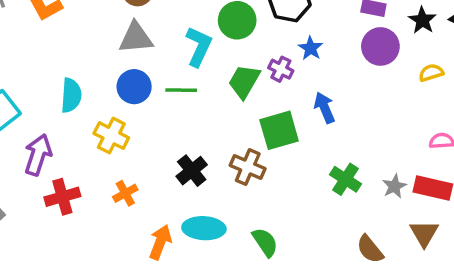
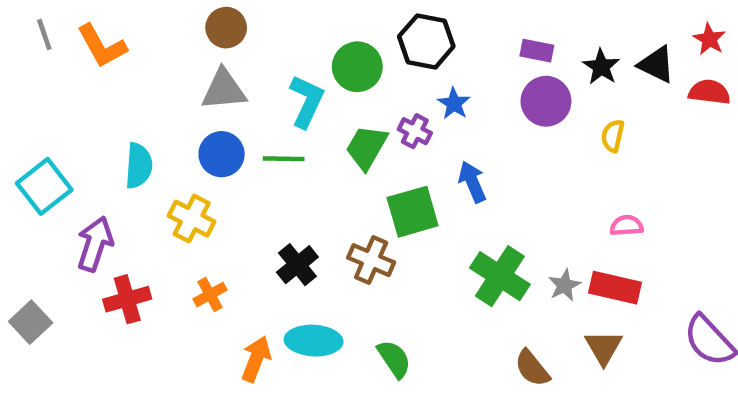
yellow semicircle: (431, 73) -> (613, 136), turned -60
green cross: (345, 179) -> (500, 276), size x1.4

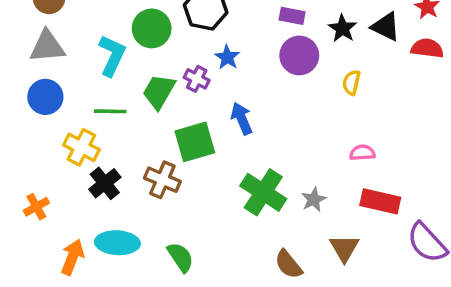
green line: (284, 159) -> (110, 111), moved
yellow cross: (192, 219) -> (81, 147), moved
red rectangle: (615, 288) -> (380, 201), moved

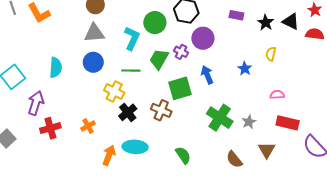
purple circle: (299, 55) -> (203, 38), moved
blue star: (227, 57) -> (245, 69), moved
green semicircle: (180, 257) -> (183, 155), moved

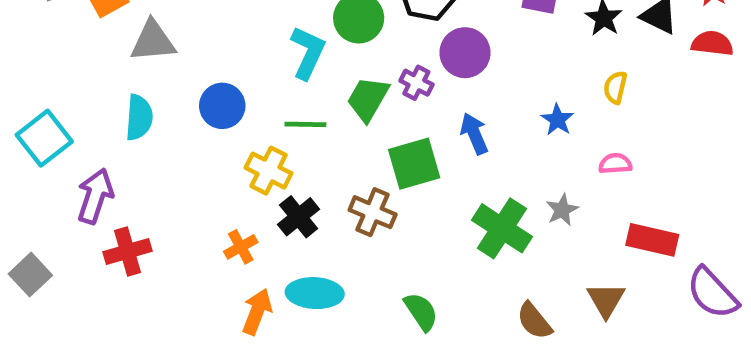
gray triangle: (94, 33) -> (153, 41), moved
pink semicircle: (277, 95) -> (615, 164), moved
gray star: (249, 122) -> (562, 210), moved
orange cross: (88, 126) -> (241, 247), moved

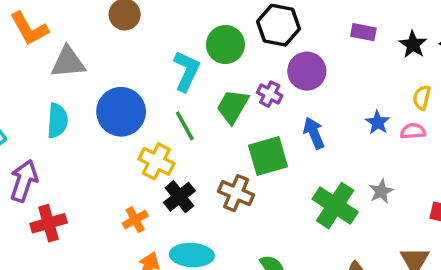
blue circle: (222, 106) -> (121, 112), size x1.4
green line: (305, 124) -> (185, 126), turned 60
pink semicircle: (615, 164) -> (413, 131), moved

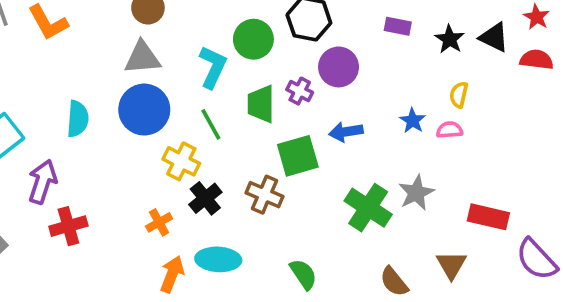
gray triangle: (68, 62) -> (142, 58), moved
green trapezoid: (233, 106) -> (261, 104), turned -30
blue arrow: (314, 133) -> (346, 132), turned -76
gray star: (381, 191) -> (416, 193), size x1.4

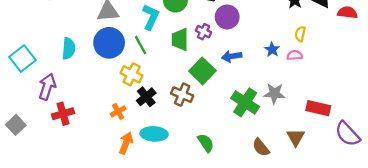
green line: (211, 124) -> (141, 45), moved
green square: (298, 156) -> (202, 71), turned -30
gray star: (416, 193) -> (274, 93), turned 30

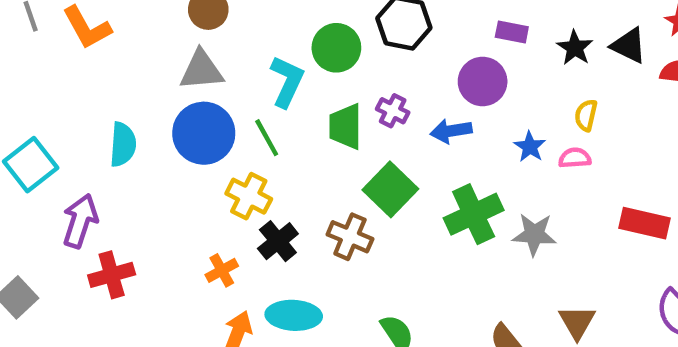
purple circle: (227, 17) -> (483, 81), moved
blue arrow: (232, 56) -> (451, 131), moved
green cross: (245, 102) -> (474, 214), moved, turned 32
red rectangle: (318, 108) -> (644, 223), moved

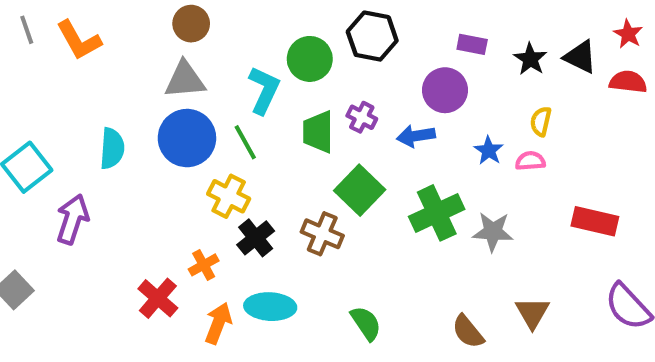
red cross: (112, 275) -> (158, 298), moved, turned -33

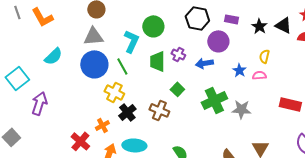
black hexagon: (372, 36) -> (197, 18), moved
cyan semicircle: (112, 148) -> (53, 56), moved, turned 42
green square: (360, 190) -> (177, 89), size x0.6

